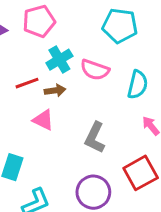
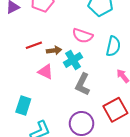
cyan cross: (59, 60) -> (73, 60), moved

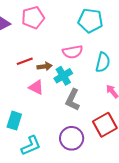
pink semicircle: (83, 36) -> (73, 52), turned -30

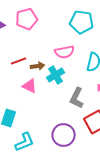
gray L-shape: (73, 100) -> (77, 98), moved

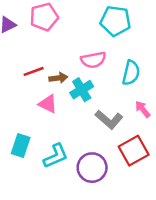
gray L-shape: (77, 98) -> (109, 120), turned -75
cyan L-shape: (25, 142) -> (56, 156), moved

